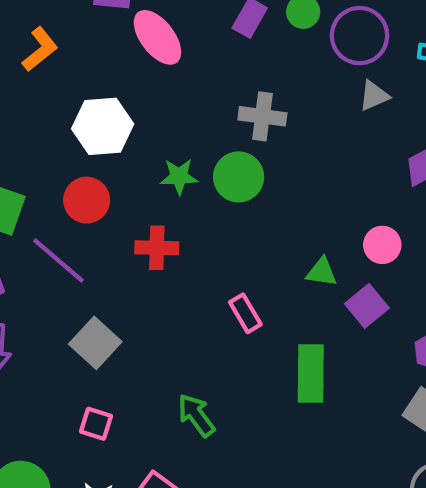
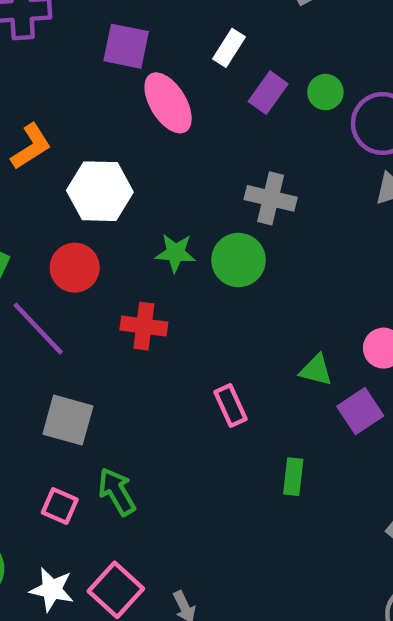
orange L-shape: (40, 49) -> (31, 147), moved
gray square: (95, 343) -> (68, 420), turned -33
green rectangle: (311, 374) -> (293, 477), size x0.6
green arrow: (196, 415) -> (117, 492), moved

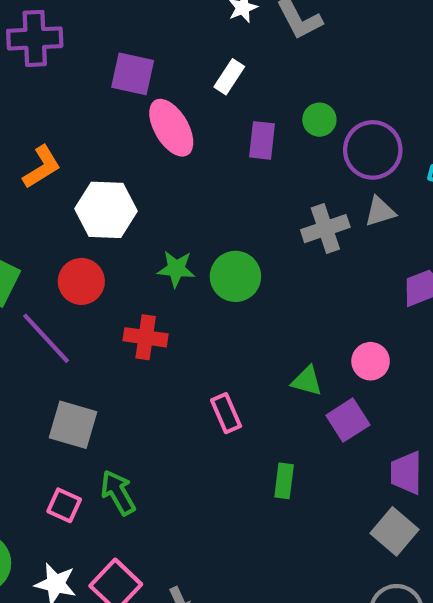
purple rectangle: (268, 93) -> (262, 140), moved, turned -30
gray cross: (271, 198) -> (325, 229), moved, turned -33

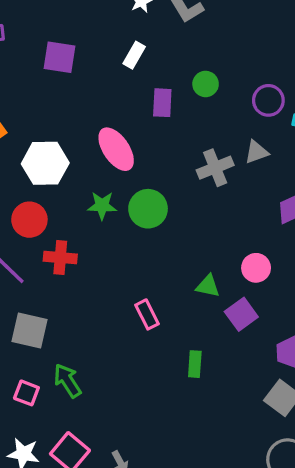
pink ellipse: (171, 128) -> (116, 149), moved
purple circle: (373, 150) -> (268, 100), moved, size x0.7
red cross: (146, 337) -> (60, 258), moved

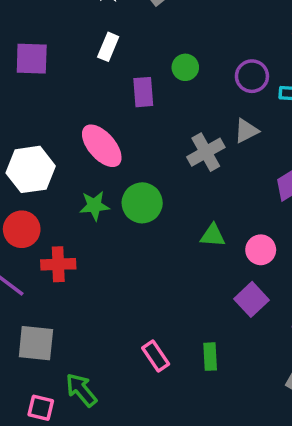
green triangle: (208, 286) -> (213, 235), moved
pink rectangle: (147, 314) -> (156, 356), moved

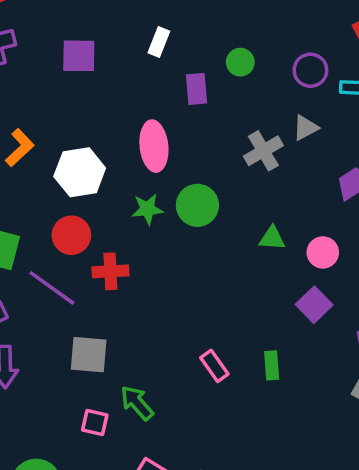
pink ellipse: (102, 146) -> (154, 146), turned 36

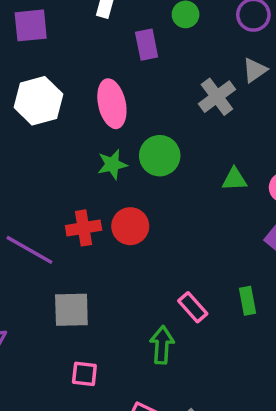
white hexagon: (80, 172) -> (38, 101), moved
red circle: (71, 235) -> (130, 226), moved
green arrow: (137, 403) -> (162, 345), moved, turned 51

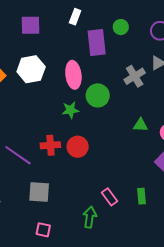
purple rectangle: (147, 45) -> (97, 42), size x1.5
green circle: (160, 156) -> (98, 95), moved

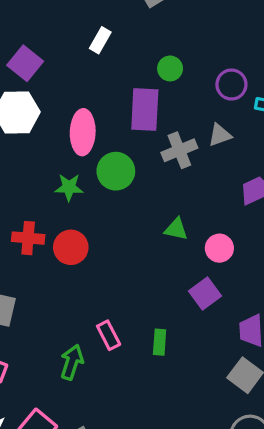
purple square: (31, 25) -> (25, 63), moved, turned 30
purple rectangle: (97, 42) -> (145, 110), moved

